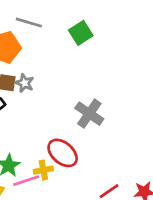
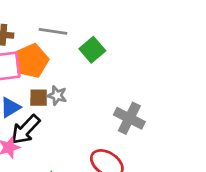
green square: (81, 33) -> (92, 50), moved

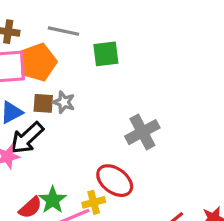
green square: (92, 50) -> (106, 54), turned 30
gray cross: (129, 118) -> (142, 132), turned 32

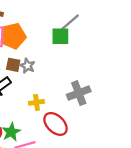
gray line: (63, 31) -> (70, 22), moved, turned -60
yellow cross: (94, 202) -> (36, 102), moved

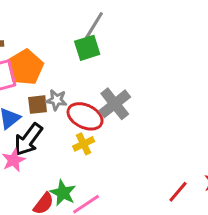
gray cross: (79, 93) -> (115, 104), moved
red ellipse: (55, 124) -> (85, 116), moved

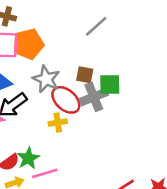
green square: (87, 48) -> (110, 85), moved
gray star: (57, 100) -> (46, 79), size x1.5
brown square: (38, 105) -> (85, 75), moved

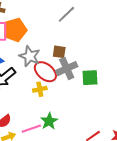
green square: (110, 85) -> (90, 78), moved
green star: (28, 158) -> (49, 121), moved

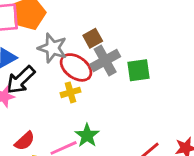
brown square: (59, 52) -> (93, 38), turned -32

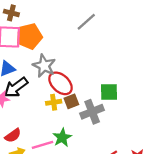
brown square: (93, 38) -> (71, 101), moved
gray cross: (105, 60) -> (92, 112), moved

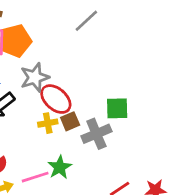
gray star: (44, 66) -> (35, 77), turned 30

